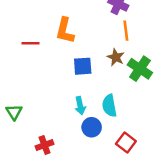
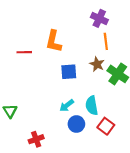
cyan arrow: (80, 106) -> (67, 106), turned 64
red square: (126, 143) -> (106, 126), moved

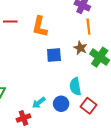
red line: (24, 52) -> (10, 21), moved
cyan arrow: (67, 106) -> (39, 103), moved

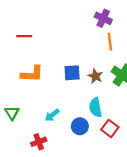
orange L-shape: (40, 27) -> (32, 74), moved, turned -100
brown star: (80, 48) -> (95, 76), moved
cyan arrow: (39, 103) -> (52, 115), moved

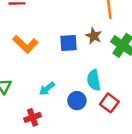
orange L-shape: (32, 74) -> (25, 44), turned 40
brown star: (95, 76) -> (94, 36), moved

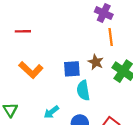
cyan semicircle: (94, 80) -> (83, 90), moved

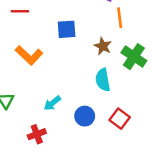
blue square: (72, 69) -> (67, 29), moved
cyan semicircle: (83, 90) -> (103, 80), moved

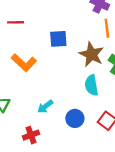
brown star: (103, 46) -> (92, 54), size x1.5

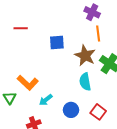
orange L-shape: (24, 63) -> (28, 83), moved

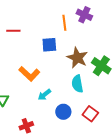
orange line: (98, 33) -> (64, 23), moved
orange L-shape: (28, 83) -> (29, 74), moved
cyan arrow: (46, 100) -> (44, 95), moved

